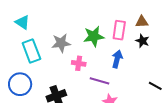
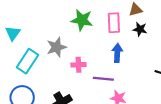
cyan triangle: (22, 22) -> (13, 33), turned 42
green star: (94, 36) -> (82, 20), moved, turned 30
cyan rectangle: (31, 51) -> (27, 61), turned 65

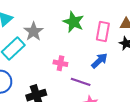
gray star: (57, 47) -> (34, 32), moved, turned -30
blue arrow: (117, 53) -> (99, 61), turned 30

